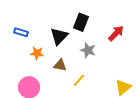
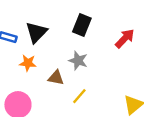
black triangle: (59, 36) -> (36, 32), moved
gray star: (88, 50) -> (78, 61), moved

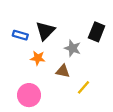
black rectangle: (82, 25) -> (97, 32), moved
gray star: (78, 61) -> (73, 48), moved

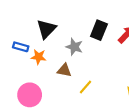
blue rectangle: (20, 35) -> (21, 47), moved

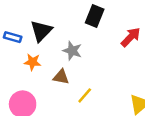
black rectangle: (99, 30) -> (95, 16), moved
blue rectangle: (21, 47) -> (13, 37), moved

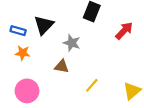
orange star: (33, 62) -> (23, 53), moved
yellow line: (85, 95) -> (92, 85), moved

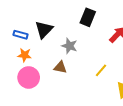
yellow line: (92, 85) -> (101, 70), moved
pink circle: (27, 91) -> (29, 77), moved

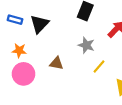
blue rectangle: (20, 35) -> (15, 20), moved
gray star: (69, 46) -> (86, 45), moved

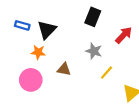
orange star: (19, 51) -> (38, 52), moved

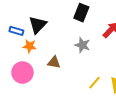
blue rectangle: (22, 25) -> (16, 31), moved
yellow line: (107, 72) -> (95, 83), moved

